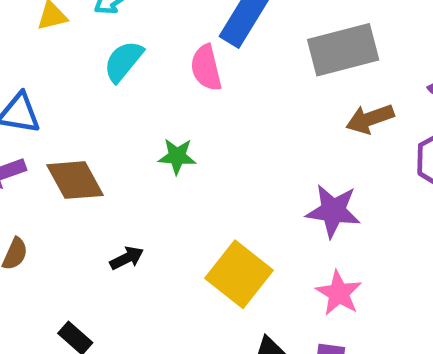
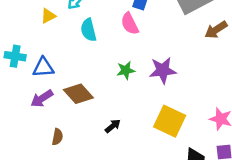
cyan semicircle: (123, 61) -> (88, 30), turned -40
purple star: (333, 211) -> (163, 70), moved

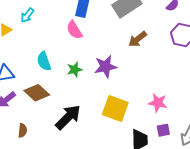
cyan semicircle: (88, 30) -> (44, 61), moved
brown arrow: (216, 30) -> (138, 39), moved
black arrow: (113, 126) -> (68, 117), size x2.0

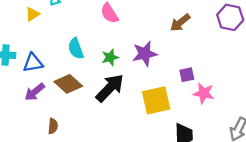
yellow square: (115, 109) -> (156, 100), turned -32
black arrow: (68, 117) -> (110, 88), moved
purple square: (163, 130) -> (187, 75), moved

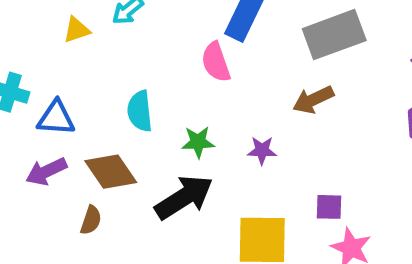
brown arrow: (180, 23) -> (313, 100), moved
purple star: (145, 54) -> (262, 150), size x0.6
brown semicircle: (53, 126) -> (91, 220), moved

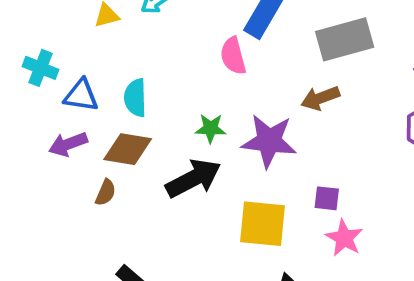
cyan semicircle: (140, 111) -> (135, 98), moved
purple star: (262, 150) -> (269, 141), size x2.0
brown diamond: (111, 172) -> (128, 149), turned -51

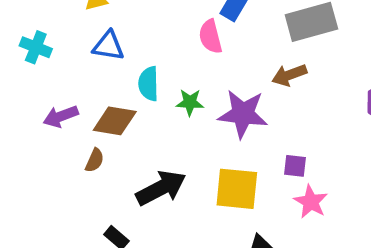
blue triangle: (81, 95) -> (108, 46), moved
cyan semicircle: (135, 98) -> (149, 84), moved
black arrow: (193, 178) -> (161, 188), moved

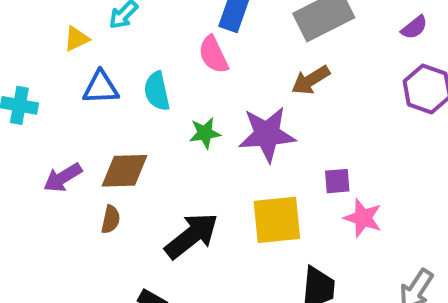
cyan semicircle: (149, 84) -> (157, 91), moved

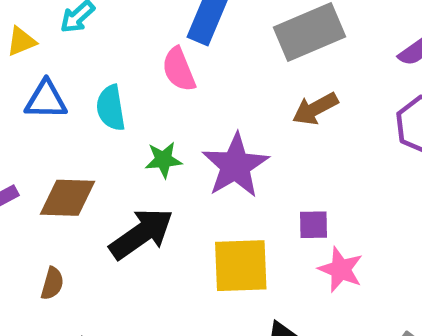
brown arrow: (311, 80) -> (315, 109), moved
purple star: (267, 134) -> (235, 166), turned -30
brown semicircle: (111, 219) -> (52, 283), moved
black arrow: (192, 236) -> (141, 234), moved

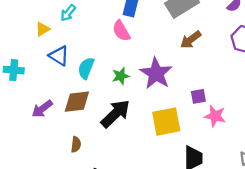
blue triangle: (46, 100) -> (59, 56), turned 40
cyan semicircle: (111, 108) -> (86, 68), moved, turned 40

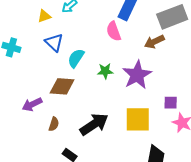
brown arrow: (191, 40) -> (154, 42), moved
purple arrow: (42, 109) -> (32, 104), moved
black arrow: (115, 114) -> (94, 124), moved

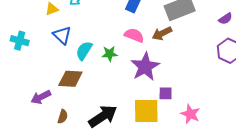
pink semicircle: (114, 31) -> (134, 35), moved, turned 132
green star: (105, 71) -> (110, 54), moved
purple square: (171, 103) -> (166, 93), moved

